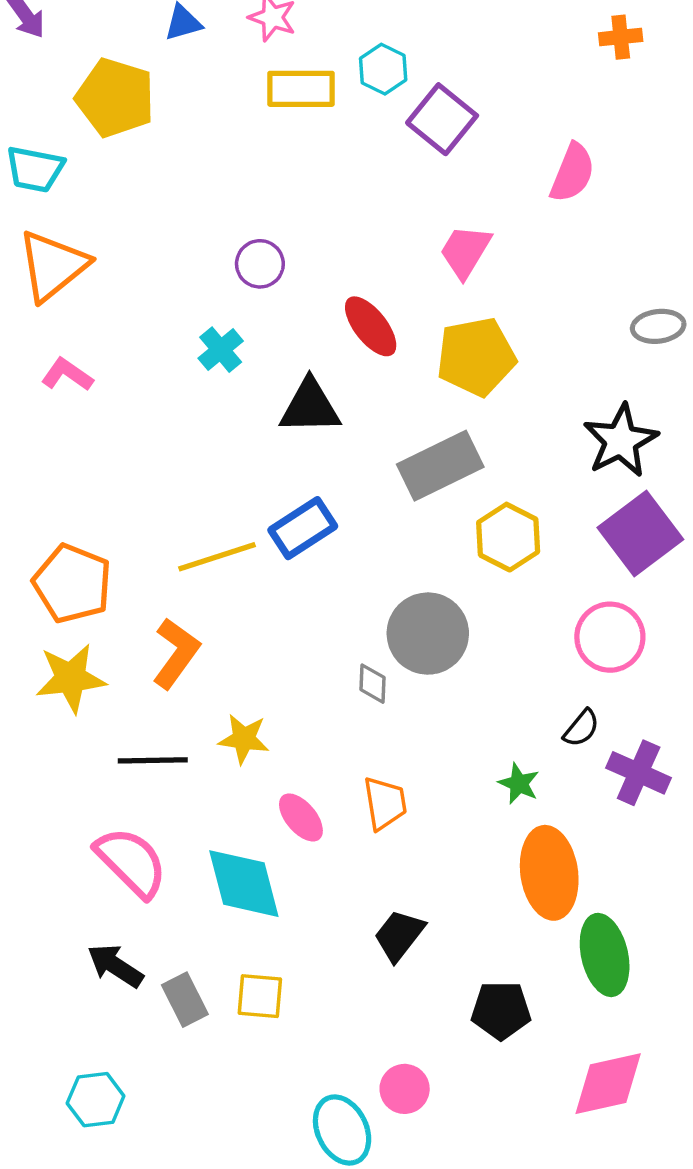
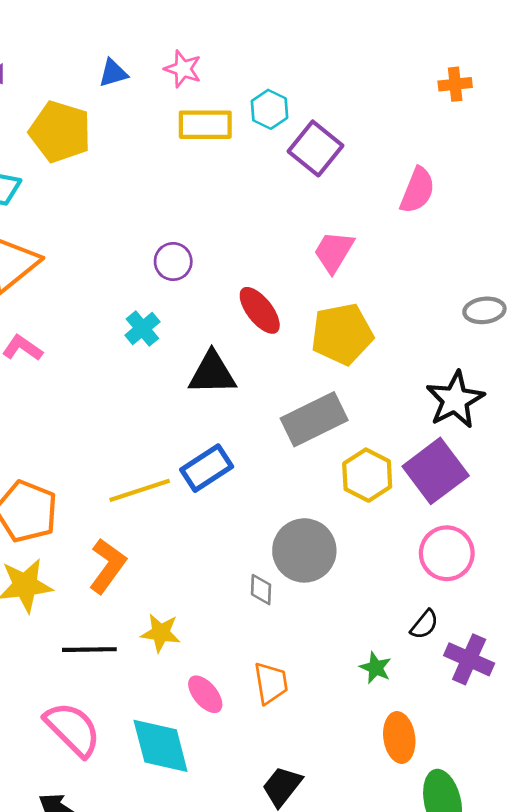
purple square: (640, 534) -> (436, 471), moved
orange ellipse: (549, 873) -> (399, 738), size x0.7

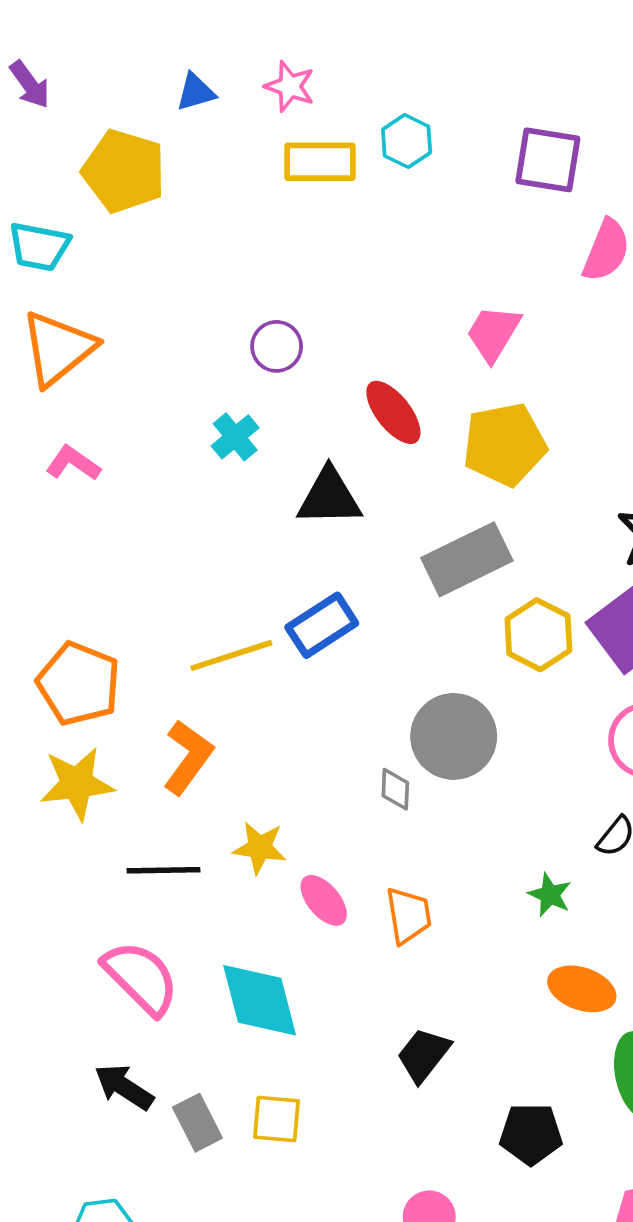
purple square: (316, 148) -> (548, 160), moved, turned -30
pink ellipse: (205, 694) -> (324, 900), moved
orange ellipse: (399, 738) -> (582, 989), turned -63

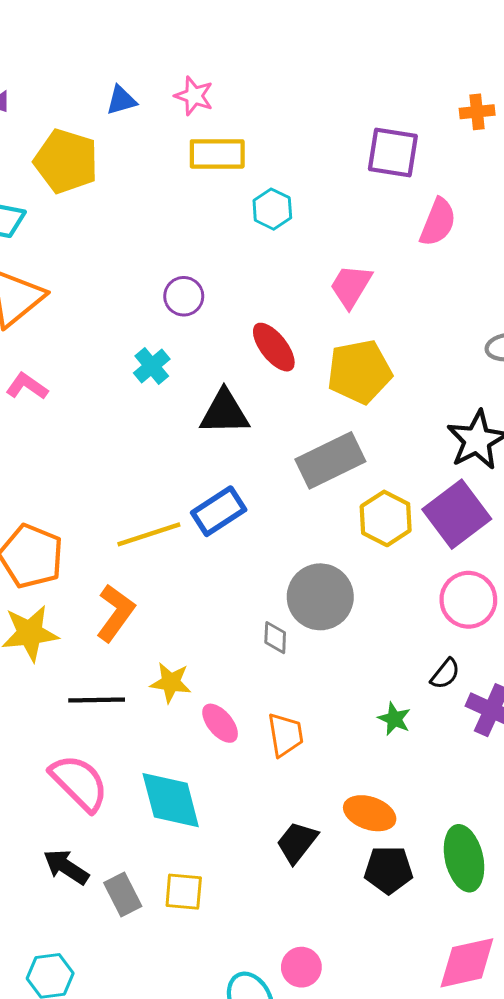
cyan hexagon: (407, 141) -> (272, 209), moved
orange ellipse: (582, 989) -> (370, 813), moved
black pentagon: (531, 1134) -> (389, 870), moved

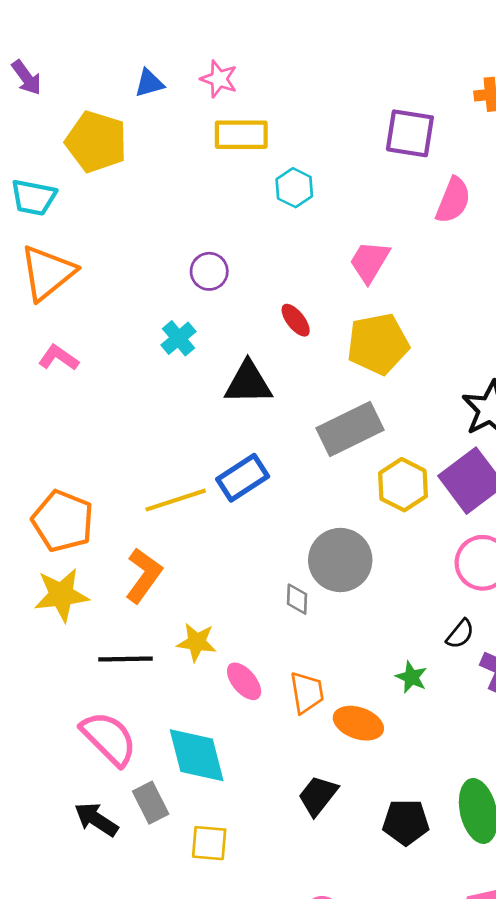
red ellipse: (274, 347) -> (296, 320), size x0.7
orange ellipse: (370, 813) -> (358, 723), moved
gray rectangle: (123, 895) -> (151, 803), moved

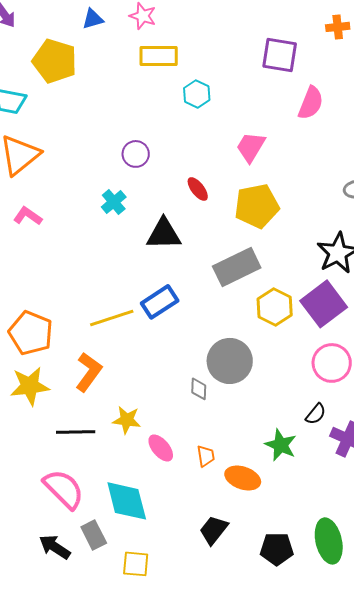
green star: (411, 677) -> (281, 445), size x1.4
orange trapezoid: (307, 692) -> (206, 456), size x0.7

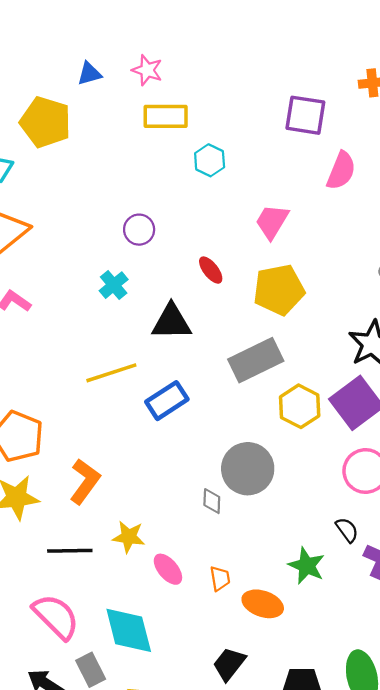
yellow line: (112, 318) -> (111, 373), moved
black semicircle: (316, 414) -> (347, 530), turned -75

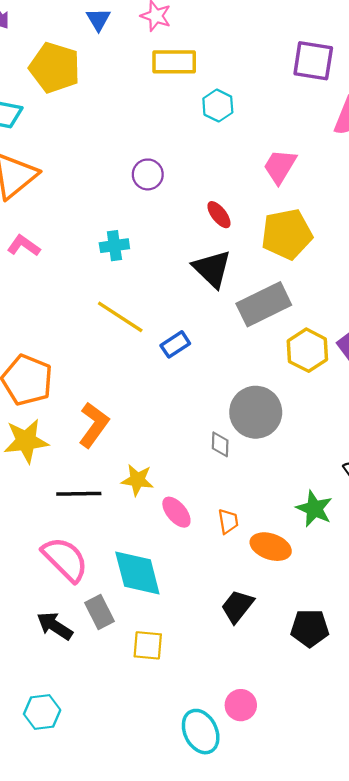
blue triangle: (89, 74) -> (98, 19), turned -45
cyan cross: (114, 285) -> (114, 246), moved, turned 32
black triangle: (171, 322) -> (212, 269), moved, turned 45
yellow line: (111, 373) -> (120, 317), turned 51
blue rectangle: (167, 401) -> (175, 344), size x0.7

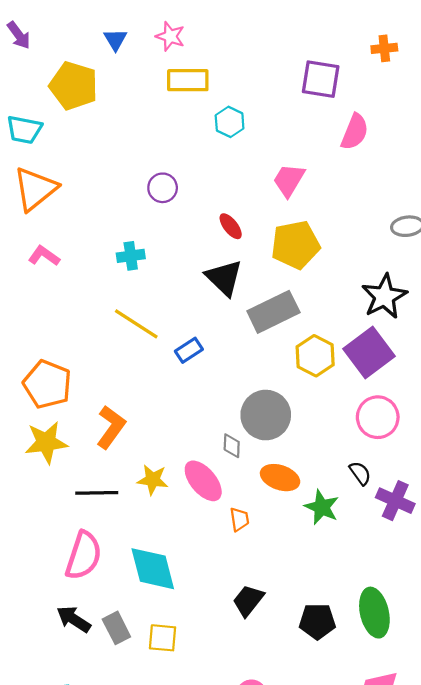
pink ellipse: (176, 512) -> (203, 481), moved, size x1.4
orange ellipse: (271, 547) -> (280, 478), moved
pink semicircle: (65, 559) -> (84, 556), turned 63
gray rectangle: (100, 612) -> (116, 628), moved

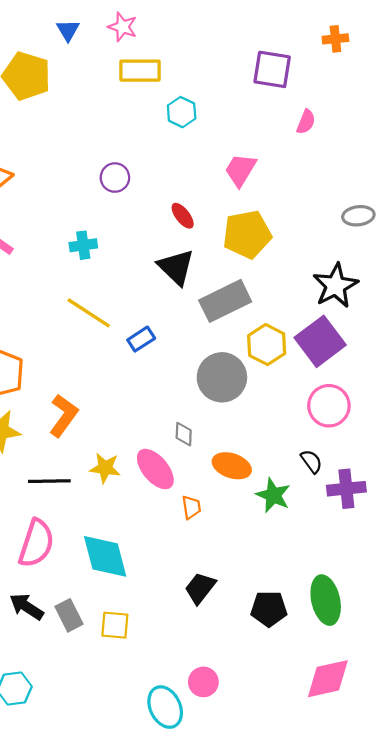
pink semicircle: (355, 132) -> (306, 122), size x0.7
gray circle: (266, 415) -> (222, 377), moved
purple cross: (395, 501) -> (346, 489), turned -30

